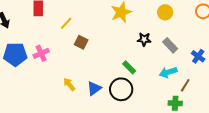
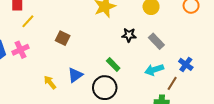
yellow line: (66, 23) -> (28, 21), moved
blue cross: (198, 56) -> (186, 64), moved
blue triangle: (94, 88) -> (75, 75), moved

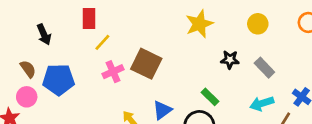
brown square: (63, 38) -> (146, 64), size x1.6
pink cross: (20, 50) -> (113, 72), moved

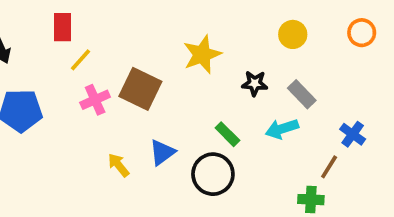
yellow star: (199, 24) -> (202, 54), moved
cyan arrow: (262, 103) -> (282, 129), moved

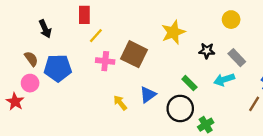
pink cross: (95, 100) -> (105, 61), turned 30
green cross: (311, 200) -> (206, 125), moved, turned -35

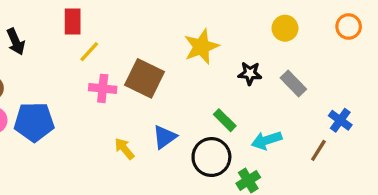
blue pentagon: (58, 68) -> (34, 122), moved
cyan arrow: (224, 80) -> (267, 140), moved

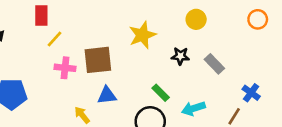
yellow circle: (285, 28) -> (196, 19), moved
brown square: (144, 78) -> (98, 60), turned -32
blue triangle: (165, 137) -> (107, 95), moved, turned 30

